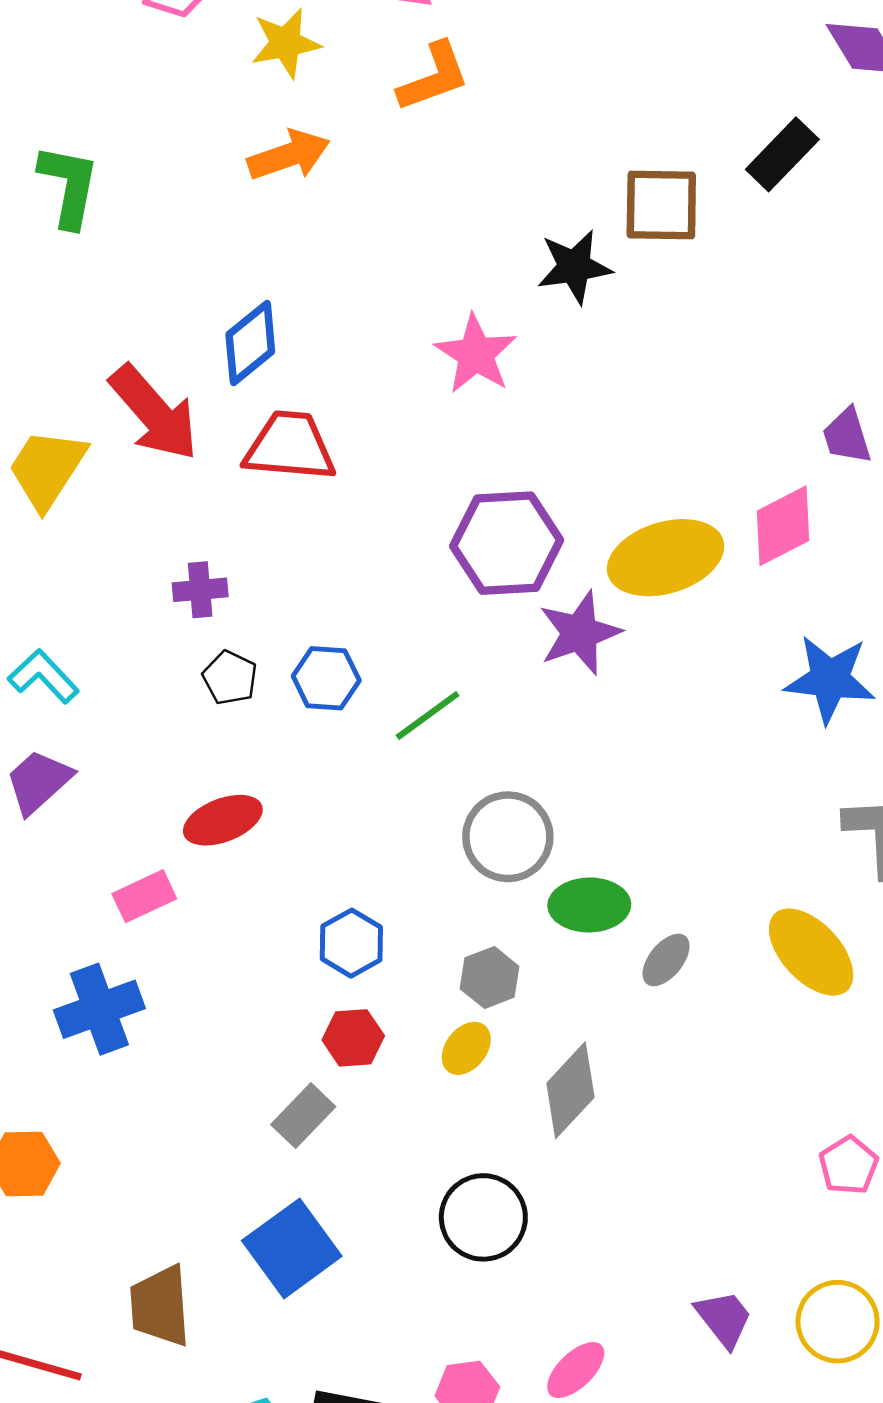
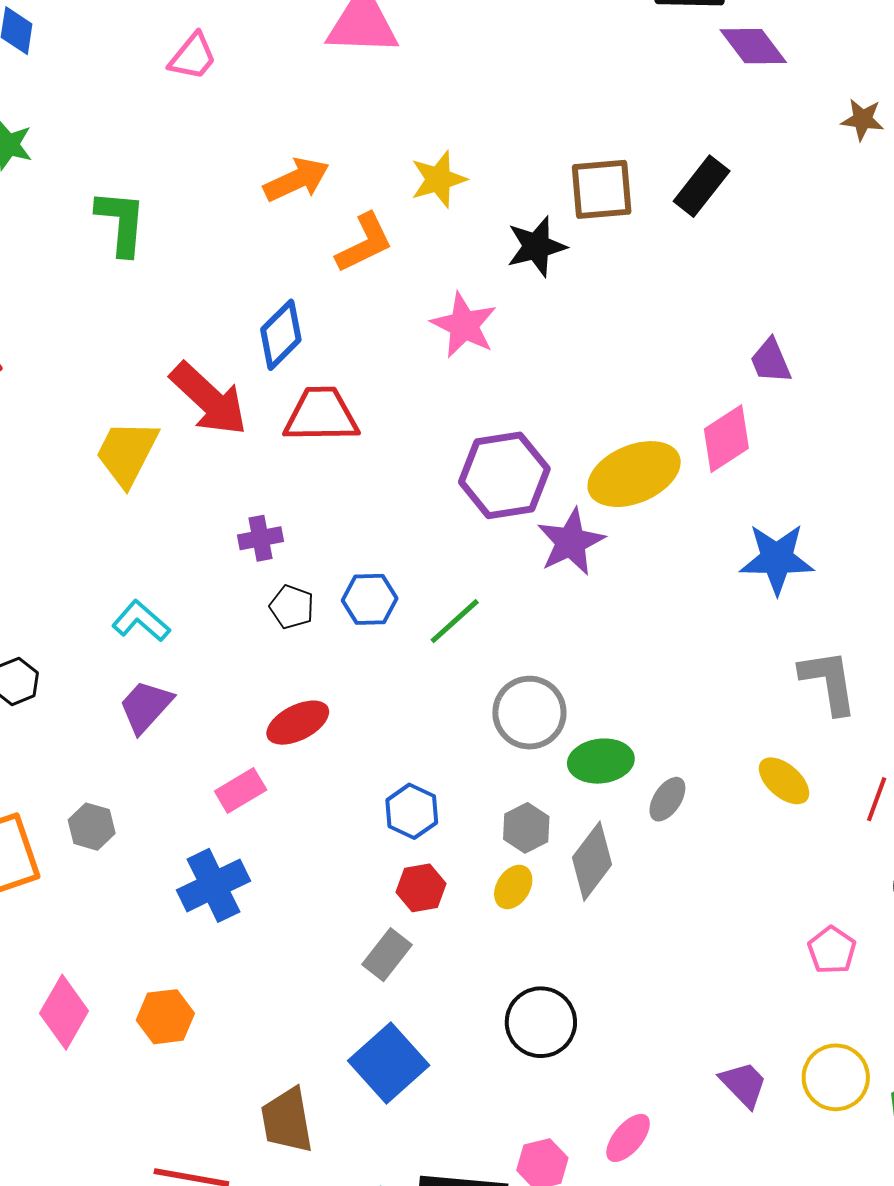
yellow star: (286, 43) -> (438, 179), moved
orange L-shape: (434, 77) -> (364, 243), moved
black rectangle: (782, 154) -> (702, 186), moved
yellow ellipse: (811, 952) -> (784, 781), size x0.7
gray diamond: (570, 1090) -> (592, 861), moved

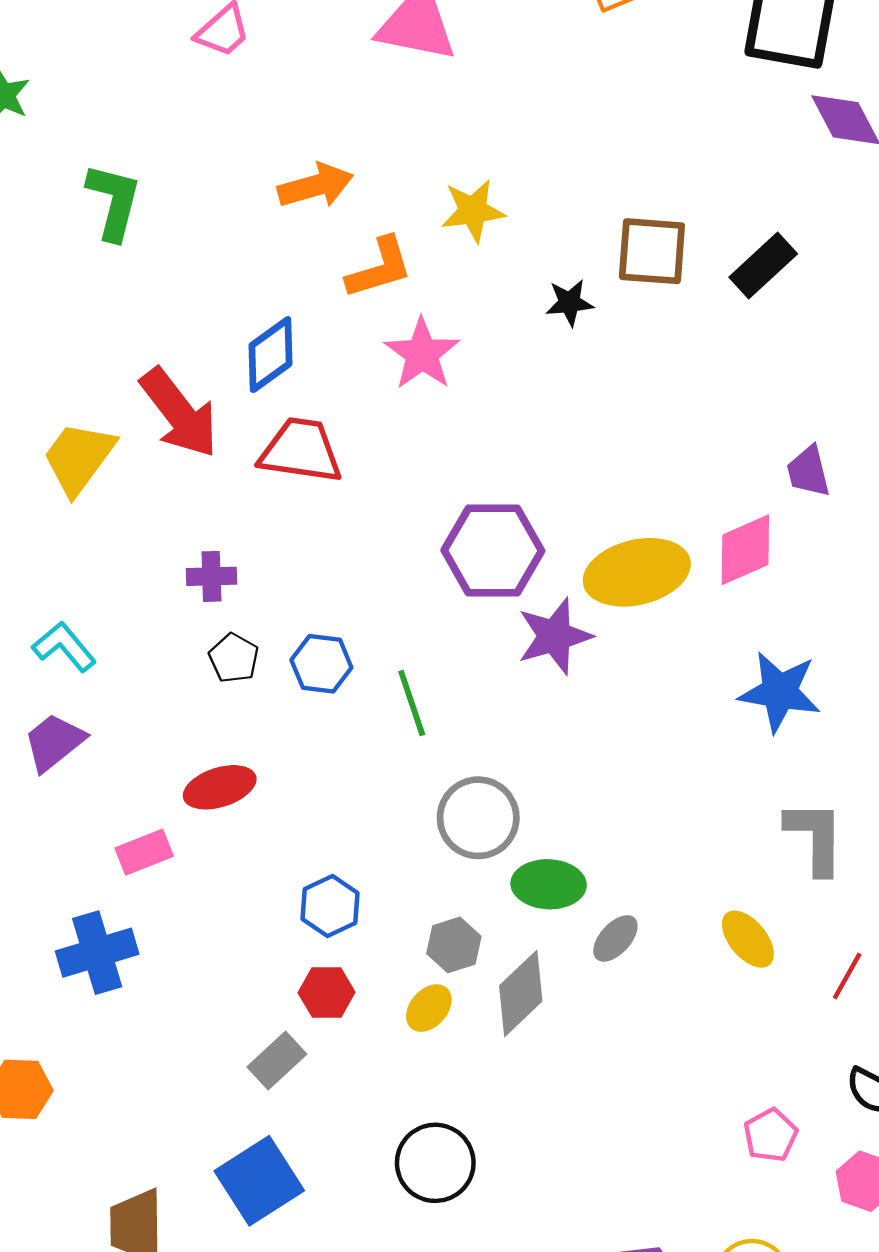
black star: (536, 246) -> (570, 303), size x0.7
pink star: (464, 325) -> (422, 354), moved
green line: (455, 621) -> (412, 703), turned -76

